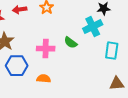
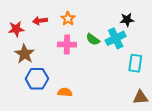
green semicircle: (71, 43) -> (93, 39), moved
pink cross: (46, 49) -> (67, 45), moved

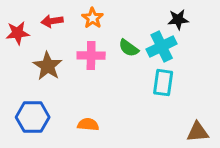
brown star: (24, 54) -> (48, 66), moved
cyan rectangle: (135, 63) -> (163, 83), moved
blue hexagon: (37, 79) -> (33, 117), moved

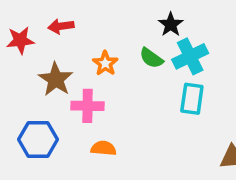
orange star: (93, 18) -> (105, 63), moved
black star: (178, 20) -> (171, 24), moved, turned -30
pink cross: (91, 56) -> (88, 106), moved

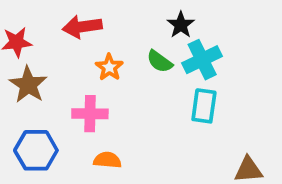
red arrow: (61, 26) -> (82, 27), moved, size x1.4
brown star: (56, 79) -> (28, 85), moved

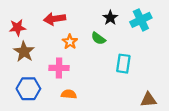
cyan cross: (202, 60) -> (141, 20), moved

